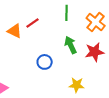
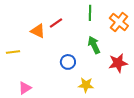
red star: (95, 52) -> (118, 63), moved
yellow star: (77, 85) -> (86, 85), moved

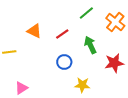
green line: (90, 13) -> (86, 13), turned 49
red line: (56, 23) -> (62, 34), moved

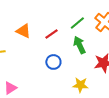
green line: (86, 13) -> (77, 23), moved
yellow star: (82, 85) -> (80, 85), moved

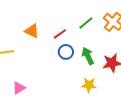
green arrow: (79, 45) -> (88, 56), moved
blue circle: (53, 62) -> (66, 52), moved

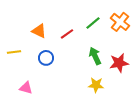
blue circle: (66, 52) -> (46, 58), moved
pink triangle: (19, 88) -> (26, 88), turned 48

